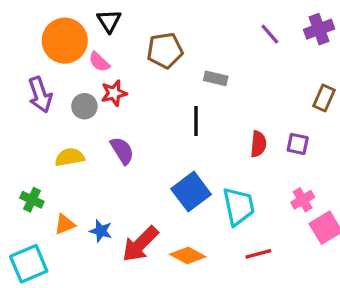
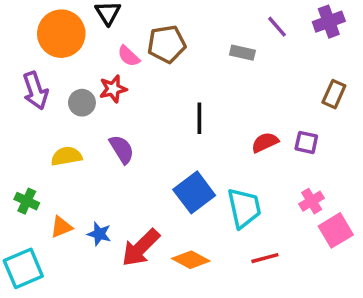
pink semicircle: (99, 62) -> (129, 56), moved
gray rectangle: (216, 78) -> (242, 53), moved
red semicircle: (258, 144) -> (265, 142), turned -120

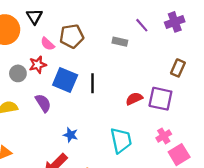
purple square: (306, 142) -> (160, 99), size x1.6
blue square: (194, 192) -> (65, 80), moved, turned -30
blue star: (99, 234) -> (71, 135), moved

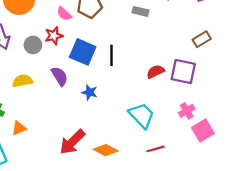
brown rectangle: (178, 68) -> (202, 39), turned 35
blue star: (71, 135) -> (90, 92), moved
cyan trapezoid: (121, 140) -> (142, 115), turned -32

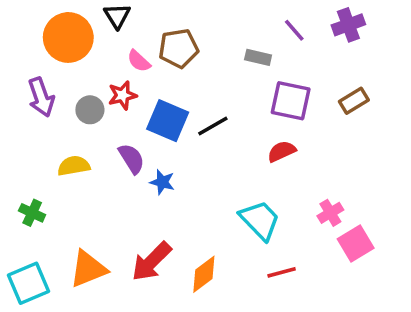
black line: (112, 55) -> (213, 126), turned 60
purple square: (183, 72) -> (291, 101), moved
blue star: (90, 92) -> (162, 182), moved
orange triangle: (19, 128) -> (88, 269), moved, size x1.6
orange diamond: (106, 150) -> (204, 274), turned -65

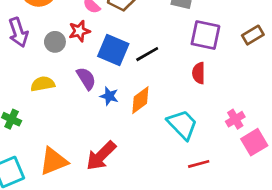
red semicircle: (282, 151) -> (199, 73), turned -65
orange diamond: (204, 274) -> (140, 100), moved

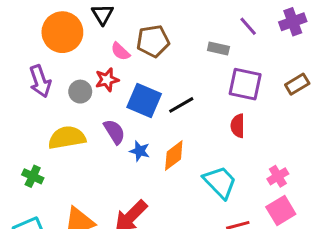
yellow semicircle: (43, 84) -> (67, 138), size x1.4
pink square: (254, 142) -> (281, 210), moved

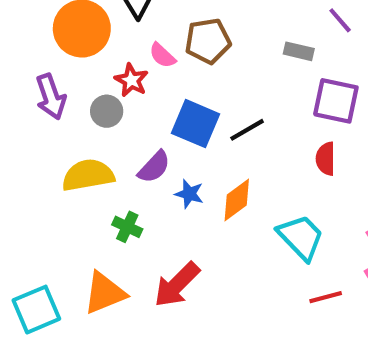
red star: (107, 80) -> (131, 80), moved, turned -30
purple semicircle: (114, 132) -> (154, 167), turned 75
green cross: (33, 176) -> (127, 227), moved

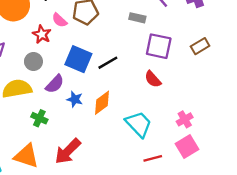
gray circle: (107, 111) -> (33, 61), moved
red semicircle: (326, 159) -> (153, 79), turned -42
orange triangle: (105, 293) -> (26, 156), turned 40

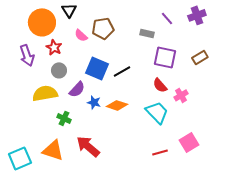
red star: (42, 34) -> (54, 47), moved
orange diamond: (102, 103) -> (117, 105), turned 55
pink cross: (185, 119) -> (181, 95), moved
cyan trapezoid: (139, 124) -> (157, 112), moved
red arrow: (68, 151) -> (88, 146), turned 85

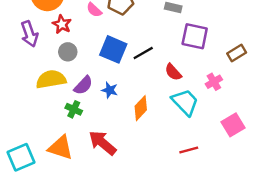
brown rectangle: (200, 57) -> (237, 53), moved
red semicircle: (160, 85) -> (173, 72), moved
purple semicircle: (77, 89) -> (83, 85), moved
orange diamond: (117, 105) -> (141, 108), moved, turned -65
pink square: (189, 142) -> (233, 125), moved

